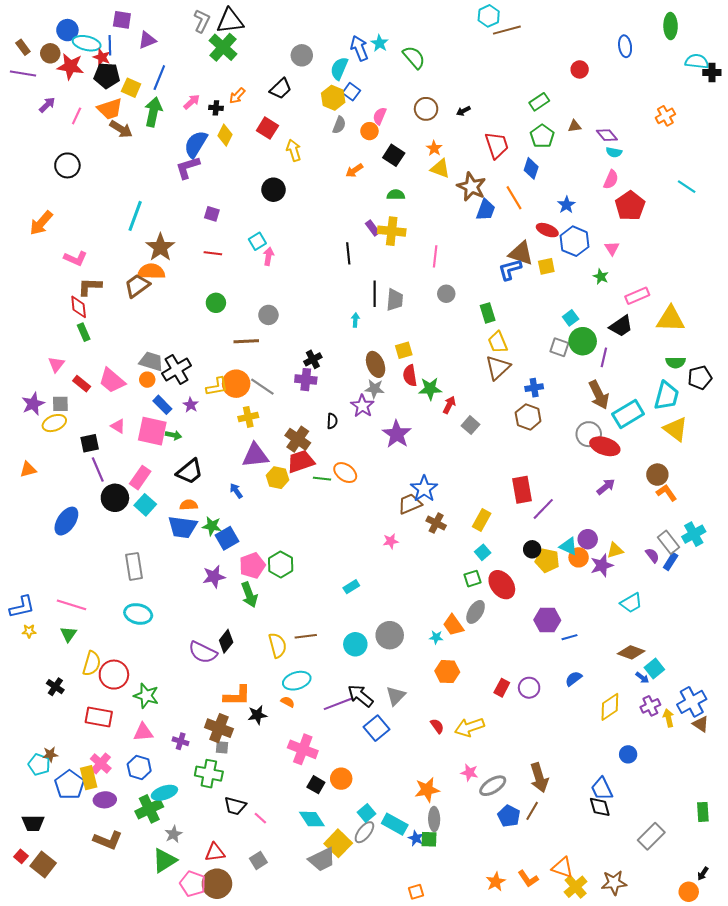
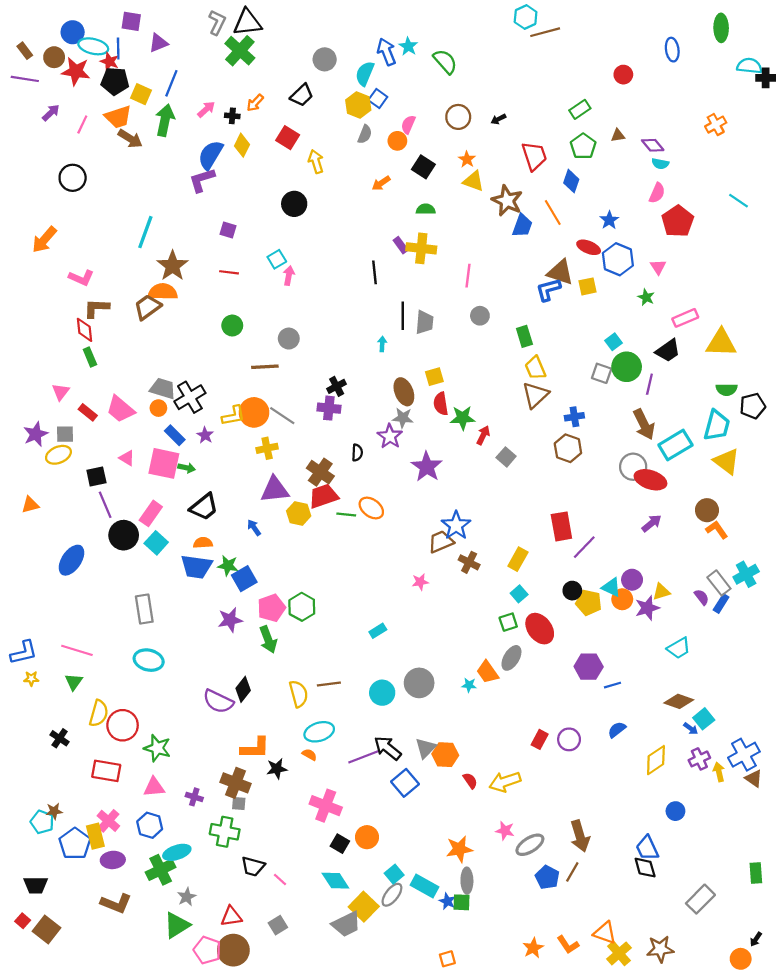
orange hexagon: (447, 672) -> (445, 755), moved

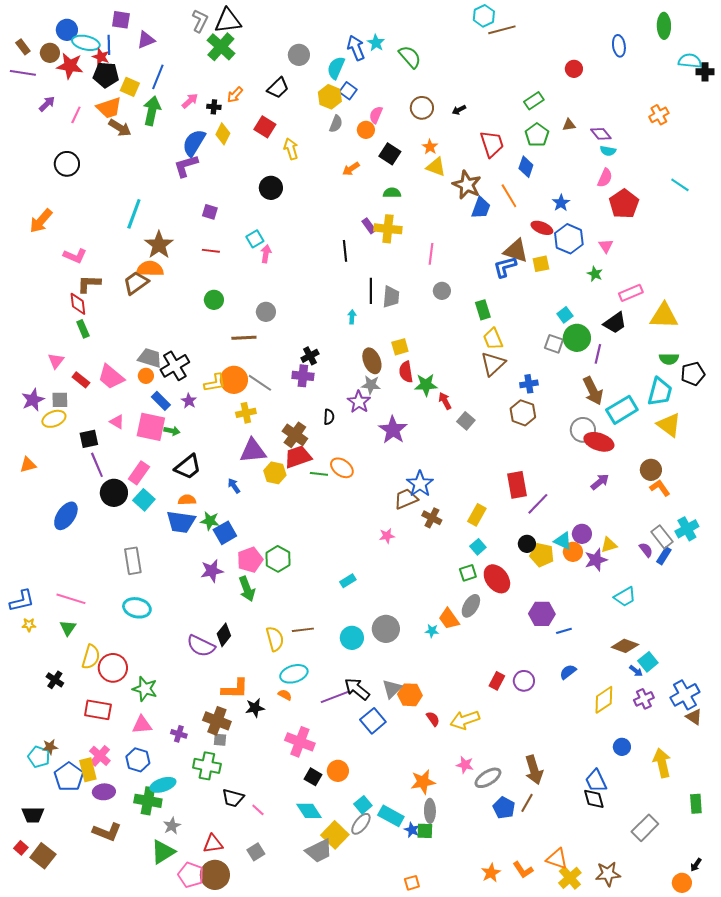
red arrow: (483, 435) -> (445, 401), turned -54
yellow arrow: (719, 772) -> (662, 763), moved, size x1.6
green cross: (161, 870) -> (148, 801), turned 36

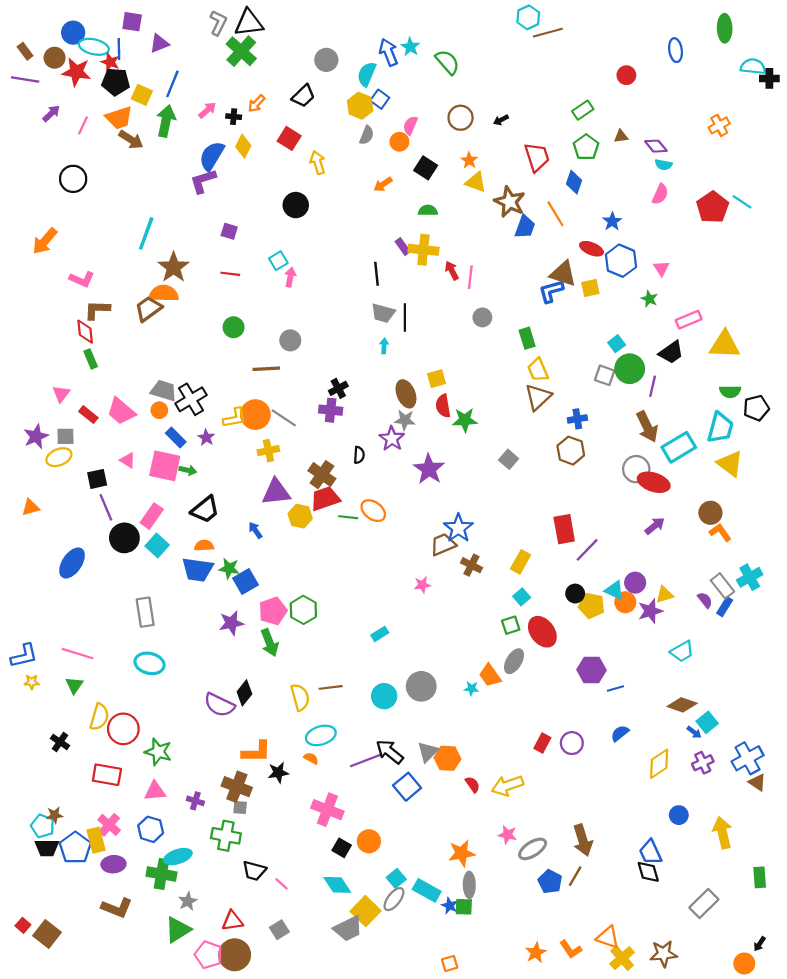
red pentagon: (624, 204) -> (713, 207), moved
gray trapezoid: (391, 297) -> (383, 313), moved, turned 100
red arrow: (445, 401) -> (452, 271), moved
black trapezoid: (33, 815) -> (47, 848), moved

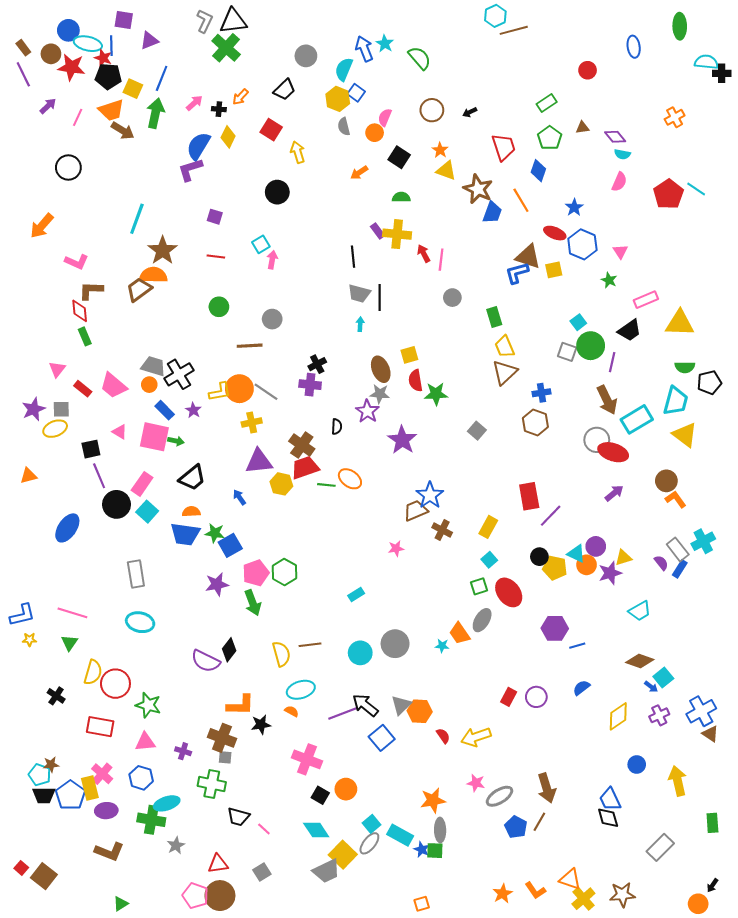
purple line: (25, 80) -> (23, 74), turned 55
gray semicircle: (367, 135) -> (344, 127), turned 144
green triangle: (178, 930) -> (121, 904), moved, size x0.6

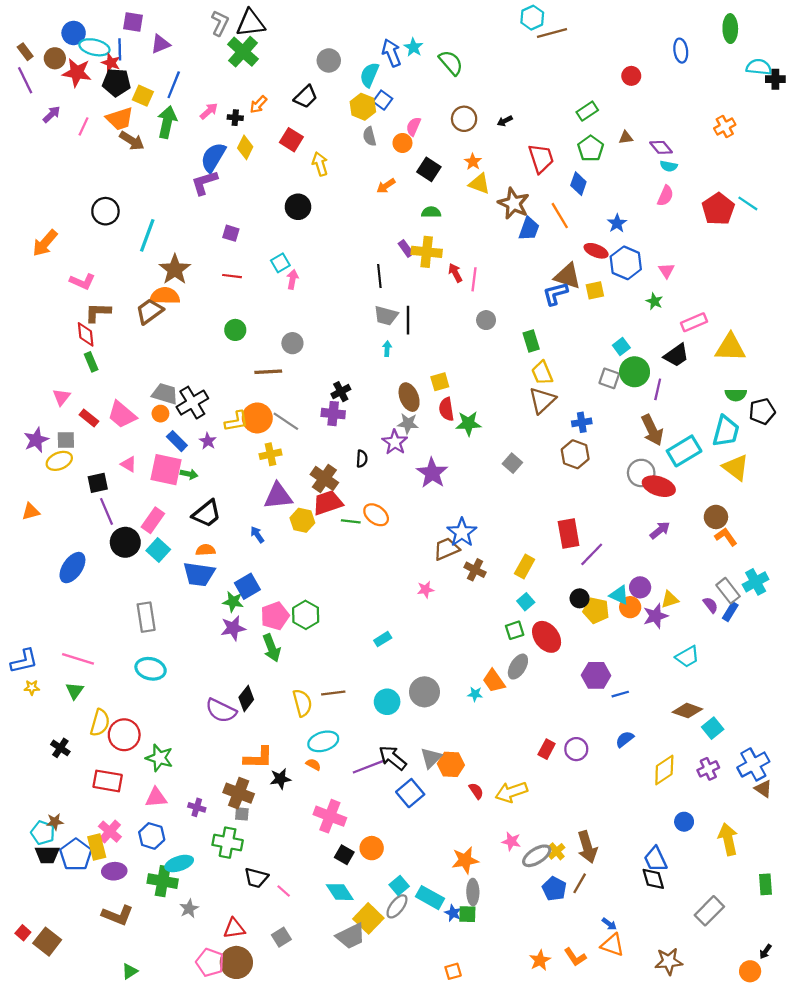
black circle: (68, 168) -> (105, 211), moved
green star: (215, 533) -> (233, 602), moved
blue arrow: (651, 687) -> (609, 924), moved
yellow cross: (583, 899) -> (556, 851), moved, size x0.7

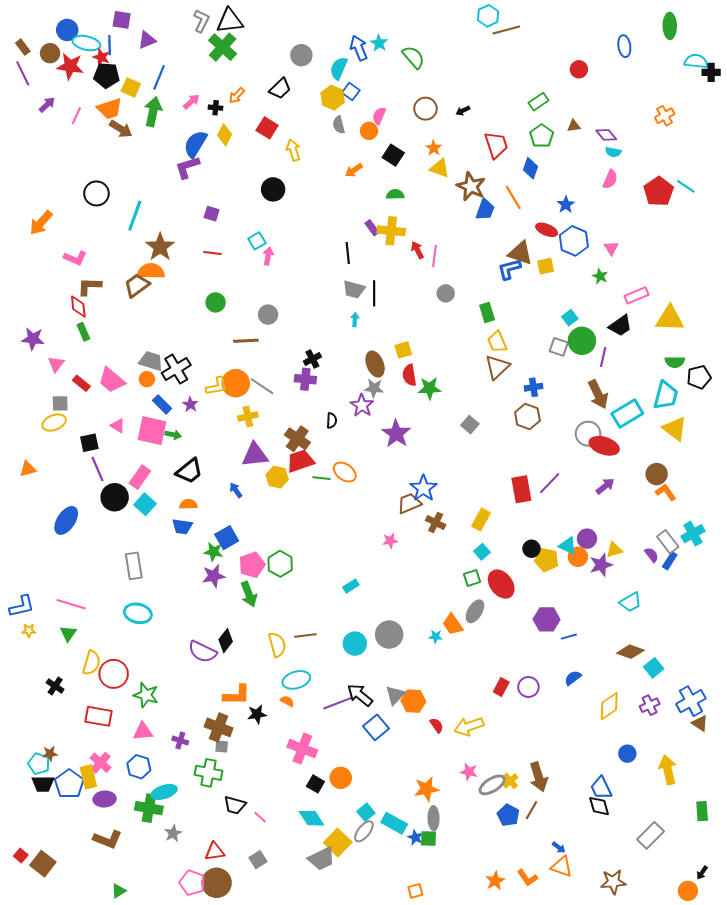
purple star: (36, 440) -> (33, 339), moved, turned 30
purple line: (592, 554) -> (550, 483), moved
blue trapezoid: (199, 574) -> (182, 527), size x0.7

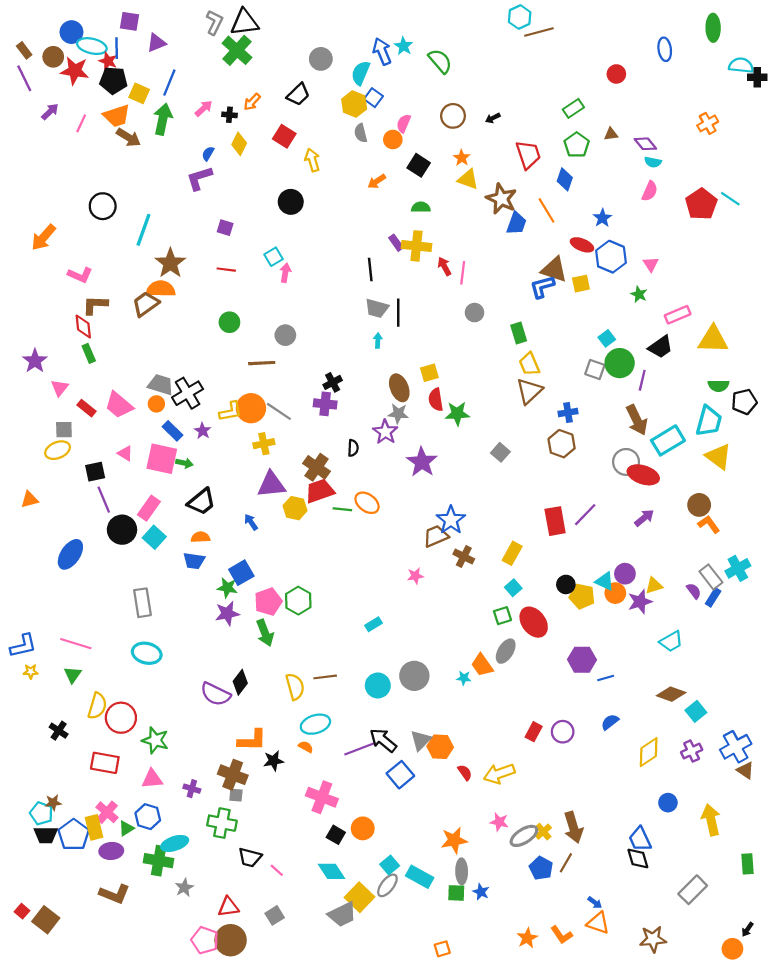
blue semicircle: (195, 144) -> (208, 154), size x0.5
purple star: (33, 339) -> (35, 361), turned 30
blue star: (415, 837) -> (481, 892), moved
green triangle: (119, 891) -> (126, 828), moved

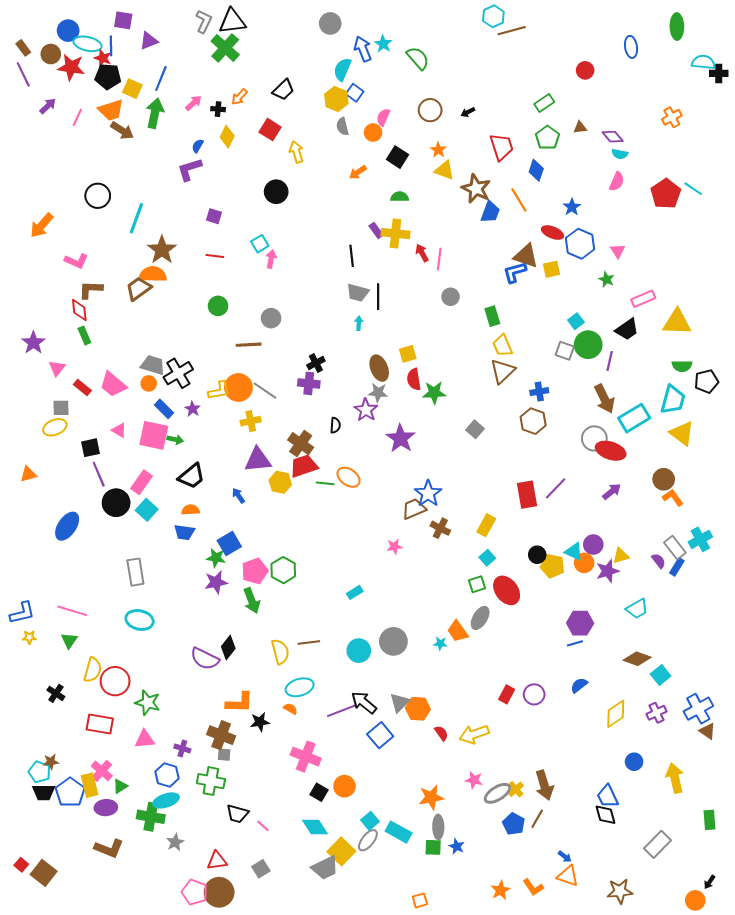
gray circle: (321, 59) -> (330, 23), moved
purple hexagon: (582, 660) -> (580, 623), moved
blue hexagon: (148, 817) -> (167, 775), moved

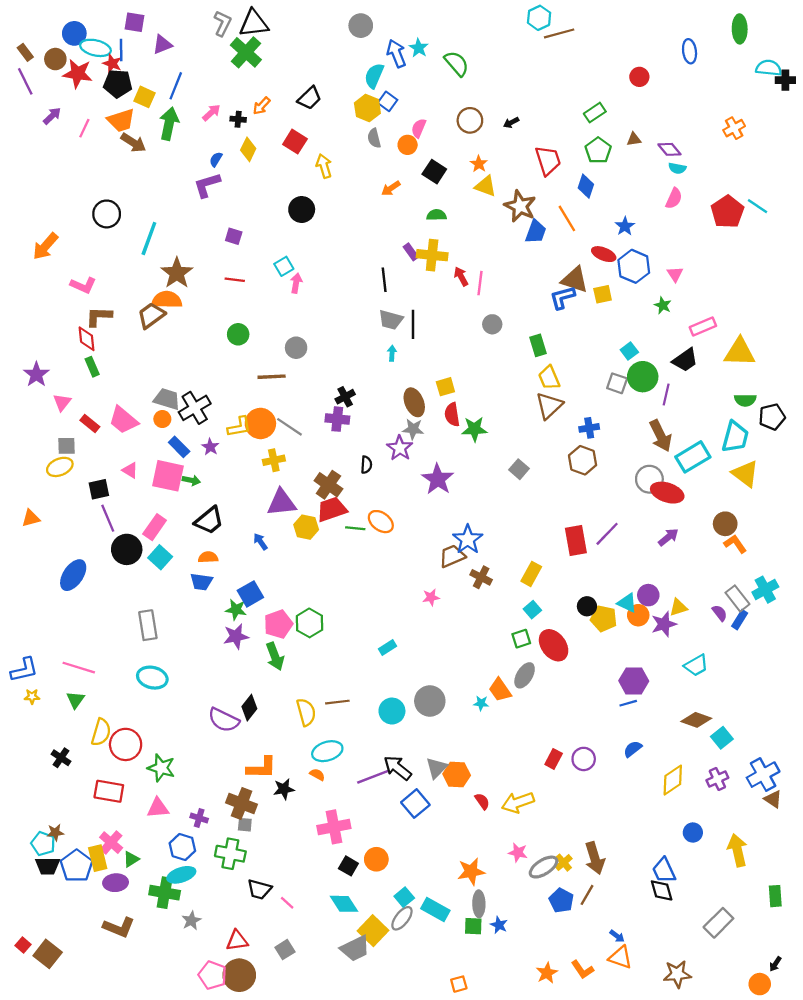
pink cross: (306, 757) -> (334, 827), turned -32

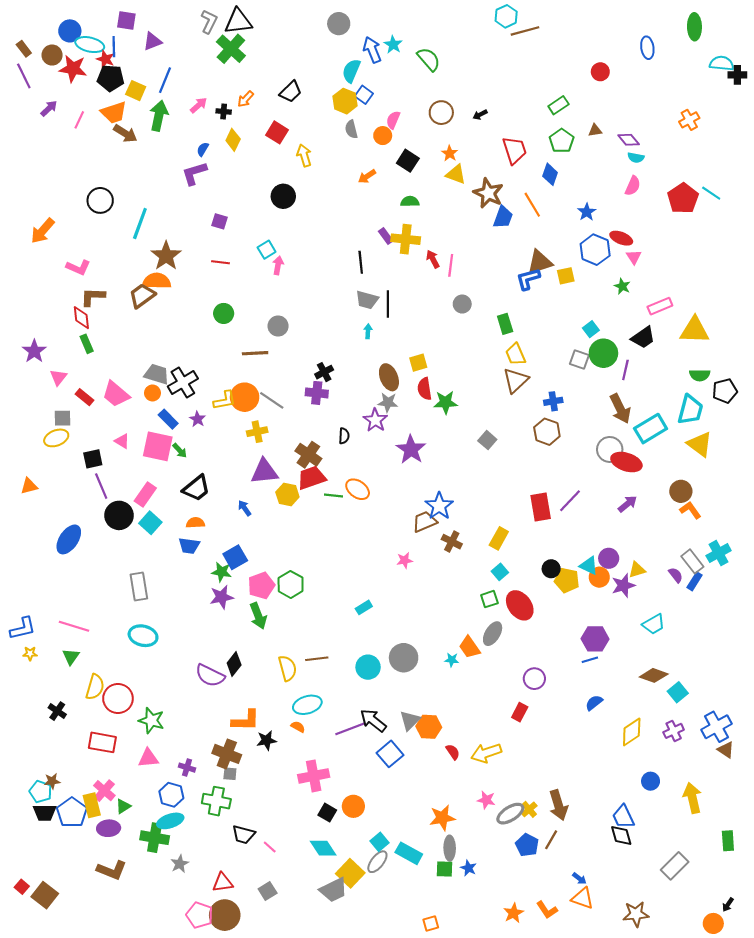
red ellipse: (604, 254) -> (621, 238), moved
brown triangle: (575, 280) -> (540, 262), turned -36
green arrow: (191, 480) -> (180, 451), turned 35
purple circle: (584, 759) -> (534, 679), moved

